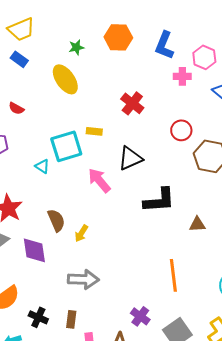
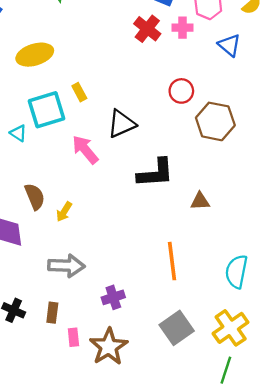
yellow ellipse: (65, 79) -> (35, 55), moved, turned -72
red cross: (132, 103) -> (147, 29), moved
yellow rectangle: (94, 131) -> (79, 92), turned 56
purple cross: (140, 316) -> (113, 297), moved, turned 36

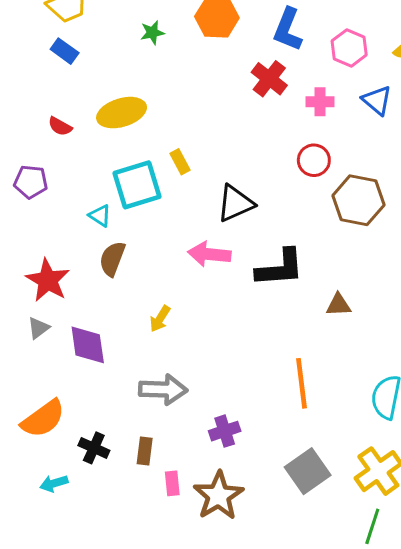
pink cross: (182, 28) -> (320, 102), moved
pink arrow: (85, 150) -> (209, 254), moved, turned -44
brown semicircle: (35, 197) -> (112, 259), moved, turned -136

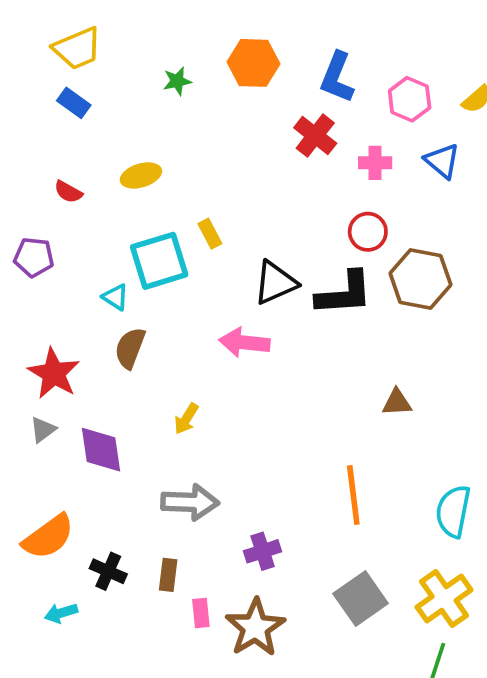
yellow ellipse: (122, 113) -> (141, 175), size x0.7
black L-shape: (280, 268) -> (344, 293), moved

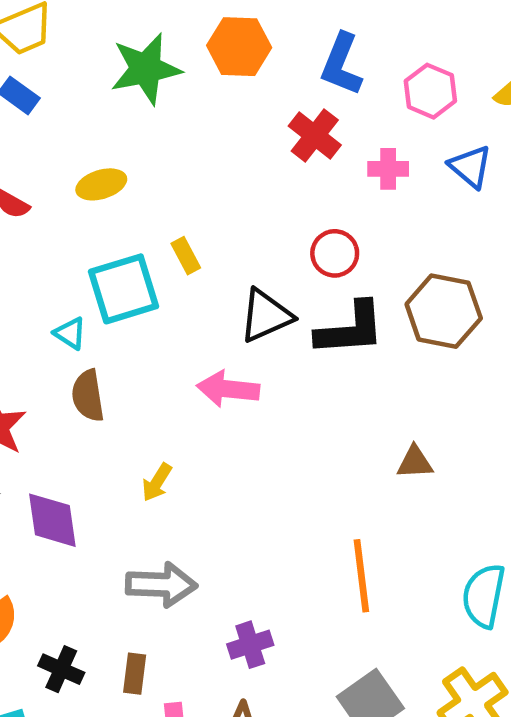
green star: (177, 81) -> (146, 69), size x2.0
red circle: (368, 232) -> (335, 253), moved
brown semicircle: (130, 348) -> (88, 396), turned -30

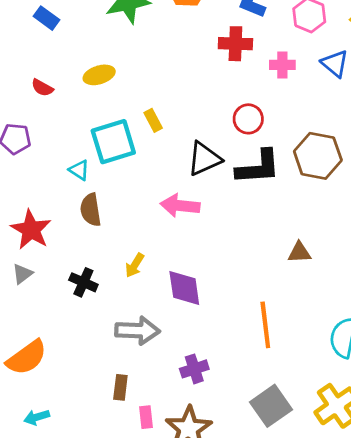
red cross: (315, 136) -> (235, 44), turned -36
purple diamond: (52, 520) -> (184, 288), moved
black cross: (61, 669) -> (83, 282), moved

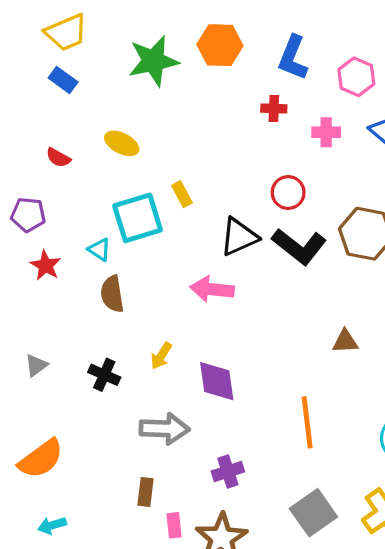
red cross: (235, 44) -> (274, 109), size x0.7
yellow ellipse: (99, 75) -> (122, 143), turned 44
black L-shape: (258, 167) -> (299, 246), turned 42
red star: (31, 230) -> (46, 265), moved, size x0.7

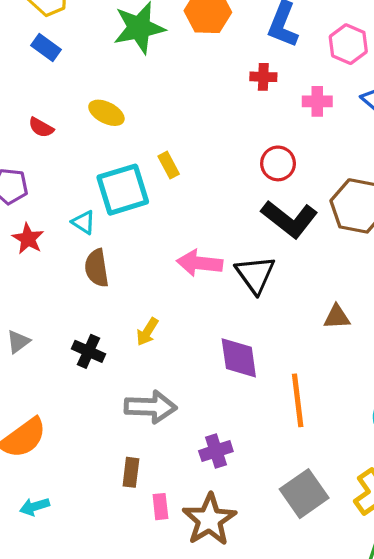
black triangle: (239, 237) -> (255, 275), moved, turned -42
purple diamond: (217, 381) -> (239, 358), moved

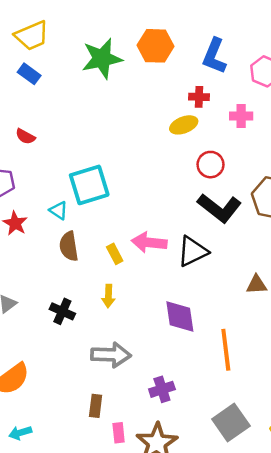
yellow ellipse: (106, 113) -> (184, 125), moved, turned -48
yellow rectangle: (169, 165) -> (115, 254), moved
black triangle: (255, 275) -> (193, 251), turned 40
yellow arrow: (147, 332) -> (108, 296), turned -30

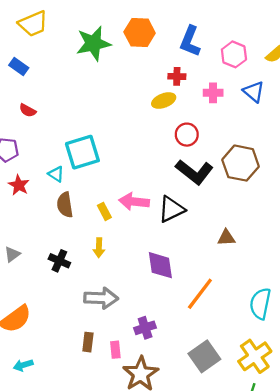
blue rectangle: (29, 74) -> (19, 66), moved
orange line: (226, 350) -> (200, 294), turned 44
pink rectangle: (119, 433) -> (115, 350), moved

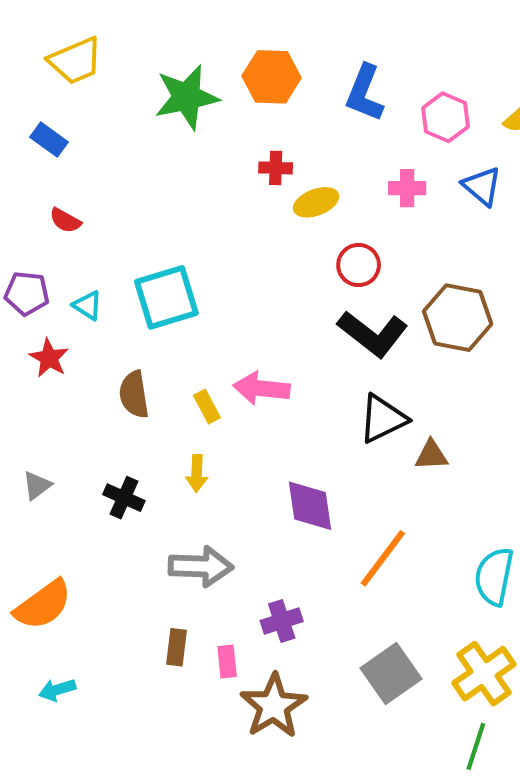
red cross: (177, 76) -> (276, 168), moved
cyan triangle: (56, 174) -> (87, 305), moved
black triangle: (171, 209) -> (383, 419), moved

